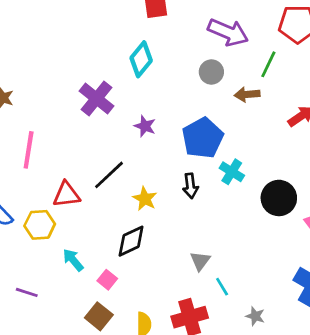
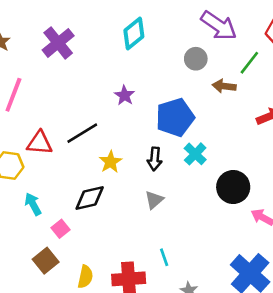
purple cross: (96, 99) -> (58, 43), moved
gray triangle: (200, 261) -> (154, 200), moved

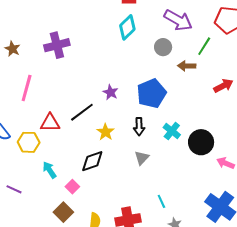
cyan diamond: (134, 33) -> (127, 27), moved
purple cross: (58, 43) -> (57, 45), turned 30
purple star: (125, 95) -> (111, 92), moved
cyan cross: (195, 154) -> (172, 131), moved
cyan line: (164, 257) -> (161, 201), moved

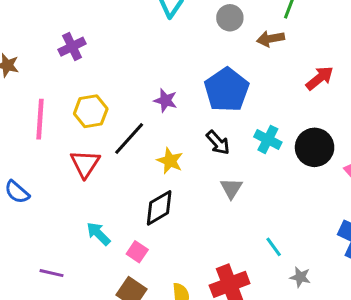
purple cross: (57, 45) -> (72, 47), size x0.7
red arrow: (223, 86) -> (320, 78), moved
red triangle: (50, 123) -> (85, 164), turned -45
black arrow: (139, 127) -> (218, 143), turned -30
yellow hexagon: (29, 142) -> (91, 111), moved

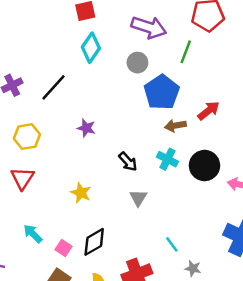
brown arrow: (271, 39) -> (175, 126), moved
blue pentagon: (227, 90) -> (162, 92), moved
black line: (129, 138) -> (53, 87), moved
yellow star: (170, 161) -> (81, 193), moved
black diamond: (159, 208) -> (94, 242), moved

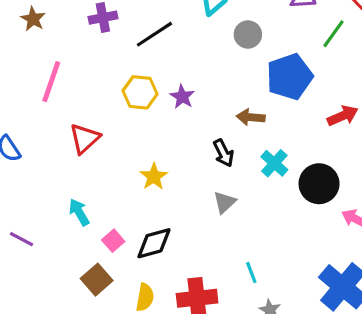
gray circle: (137, 63) -> (248, 34), moved
brown arrow: (175, 126) -> (251, 117), moved
yellow hexagon: (27, 137) -> (140, 92), moved

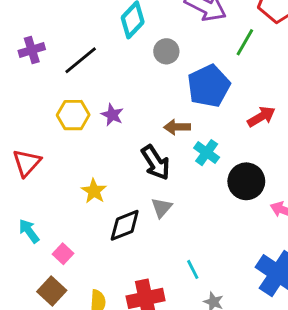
black arrow: (224, 153) -> (156, 163), size x1.4
cyan cross: (274, 163) -> (207, 153), moved
black diamond: (154, 243) -> (125, 225), moved

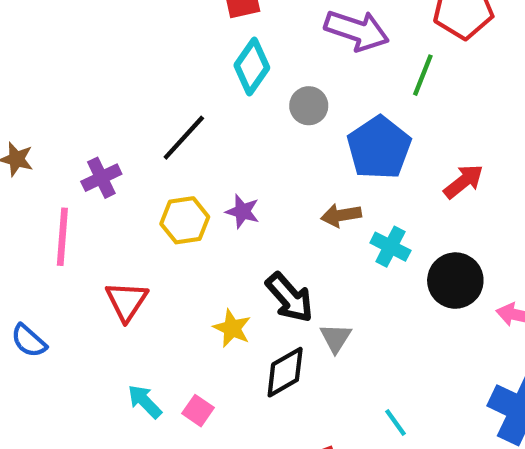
purple cross: (32, 50) -> (101, 178), moved
black arrow: (156, 163) -> (290, 298), moved
pink square: (63, 254) -> (198, 411), moved

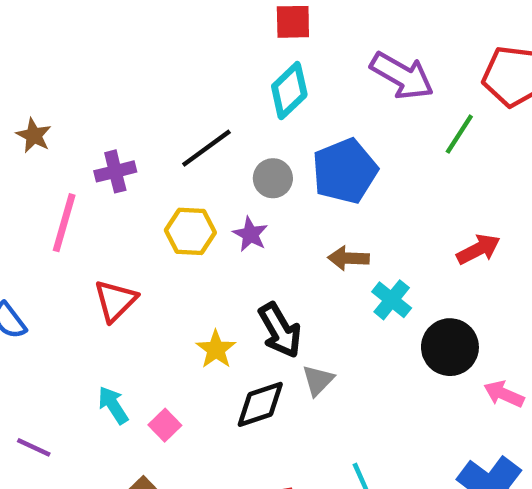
gray circle: (309, 106) -> (273, 178), moved
blue pentagon: (379, 148) -> (345, 171), moved

